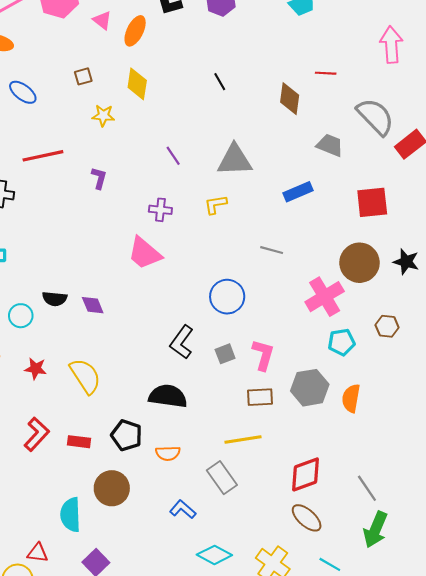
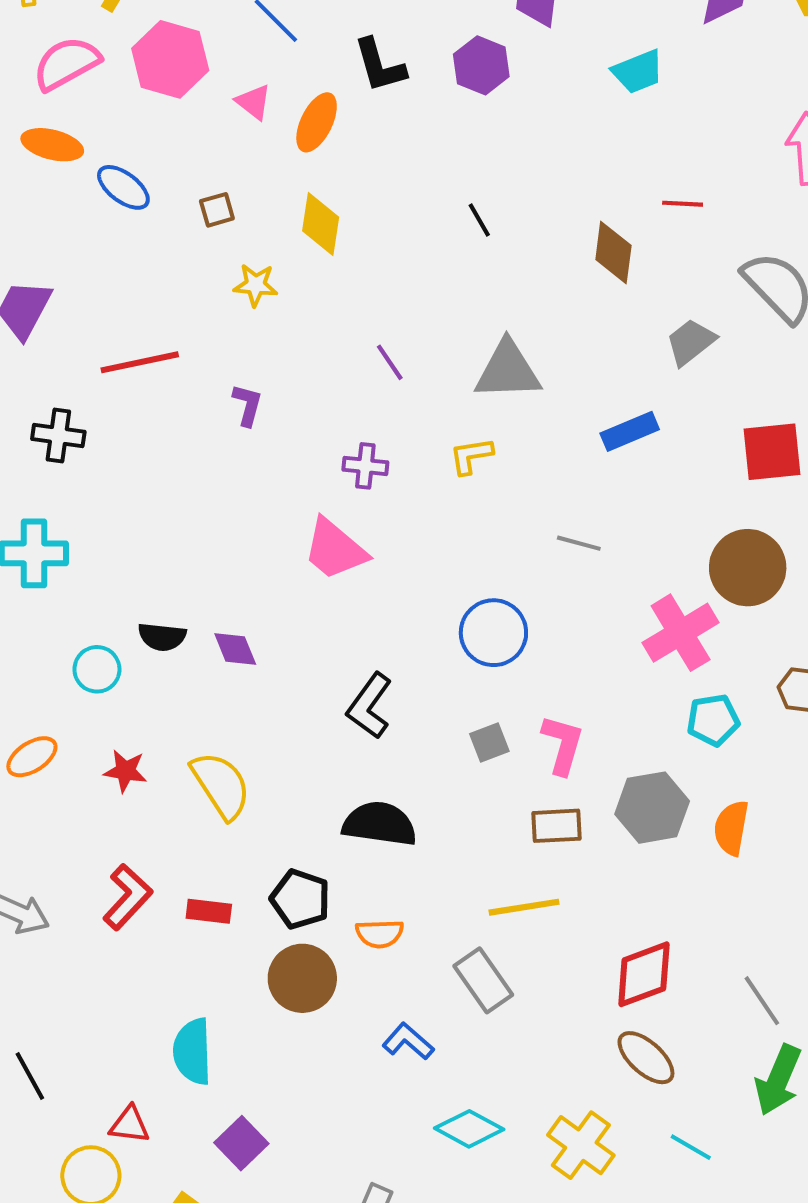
blue ellipse: (23, 92) -> (123, 187), moved
gray trapezoid: (330, 145) -> (691, 342), turned -60
black L-shape: (182, 342) -> (369, 706), moved
brown circle: (112, 488) -> (302, 978), moved

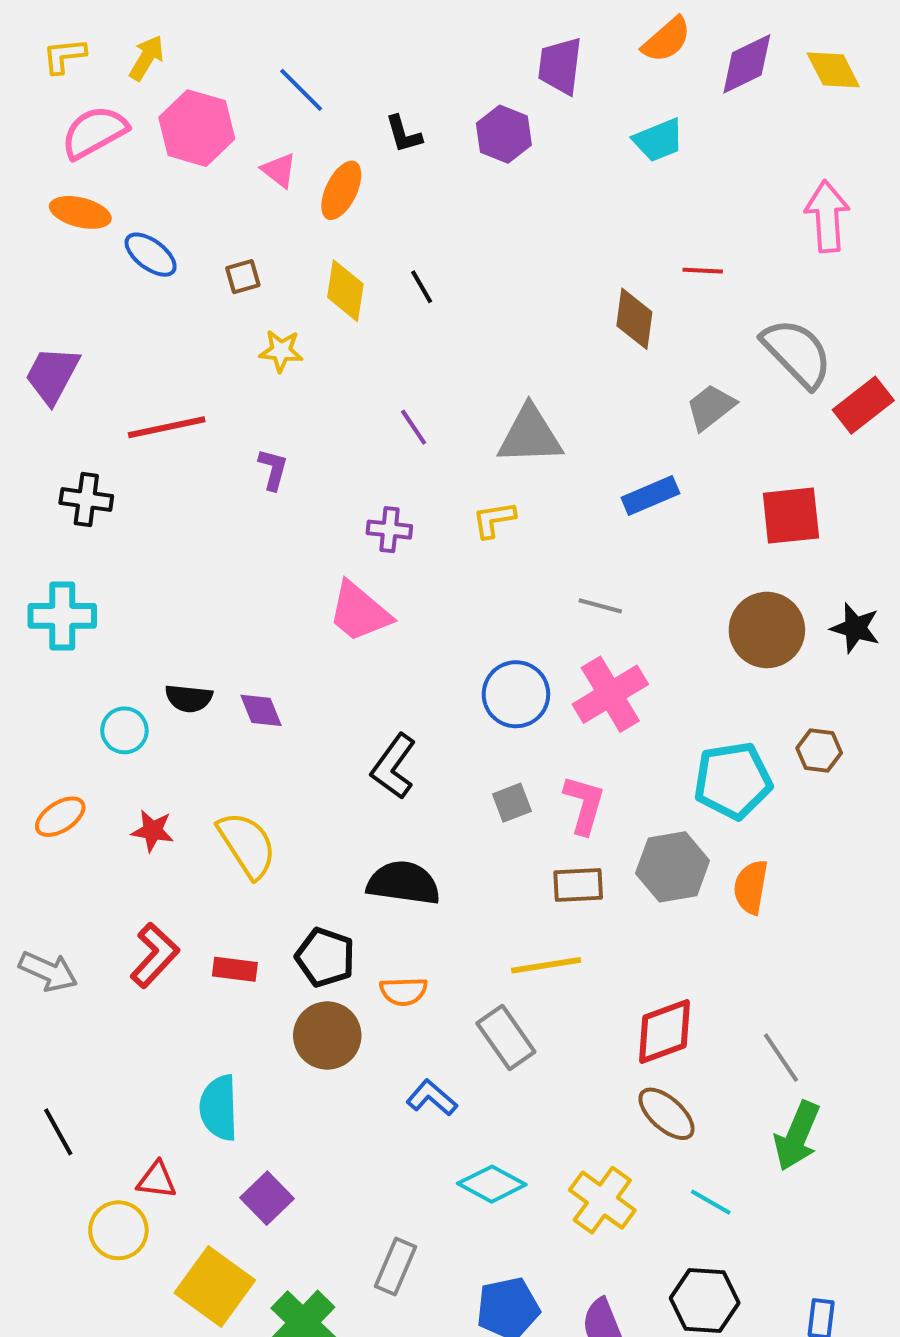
black L-shape: (380, 65) -> (404, 134), size x0.7
black line: (479, 220) -> (422, 287), moved
pink cross: (681, 633) -> (610, 694), moved
cyan pentagon: (713, 720) -> (733, 781), size x1.5

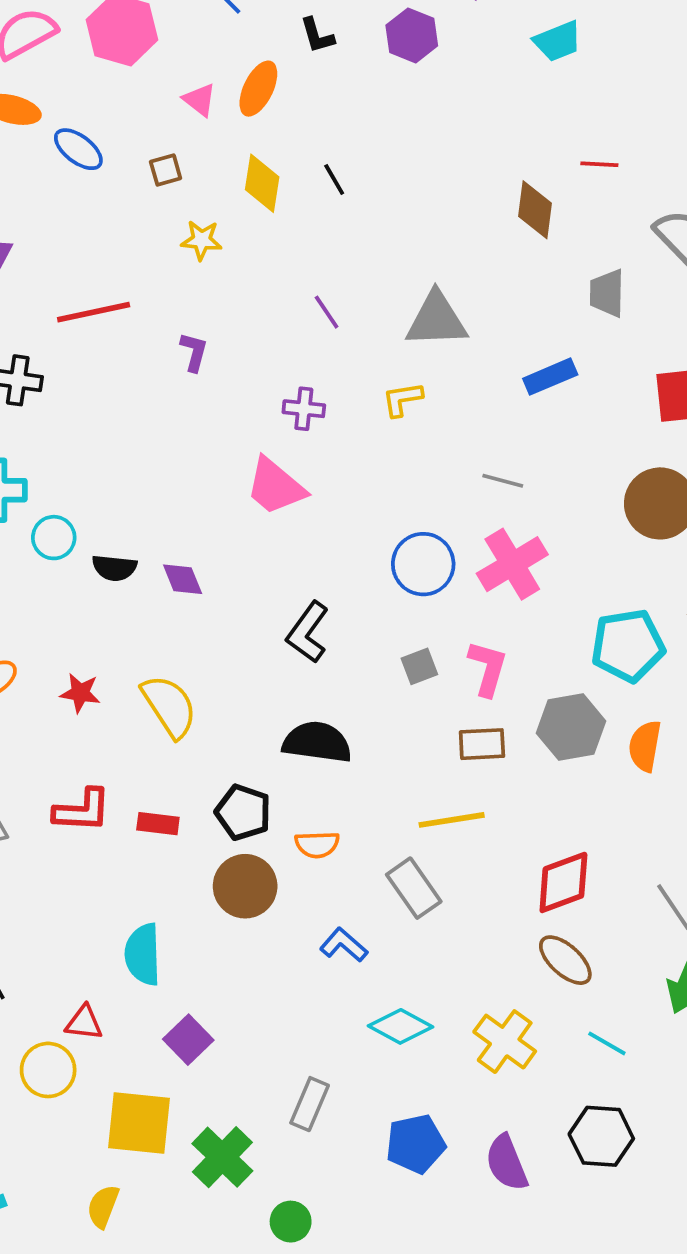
pink triangle: (279, 170) -> (200, 100), moved
gray trapezoid: (711, 407) -> (607, 293), turned -51
cyan circle: (124, 730) -> (54, 538), moved
red L-shape: (155, 955) -> (82, 810), turned 50
yellow square: (215, 1286) -> (139, 1123), turned -30

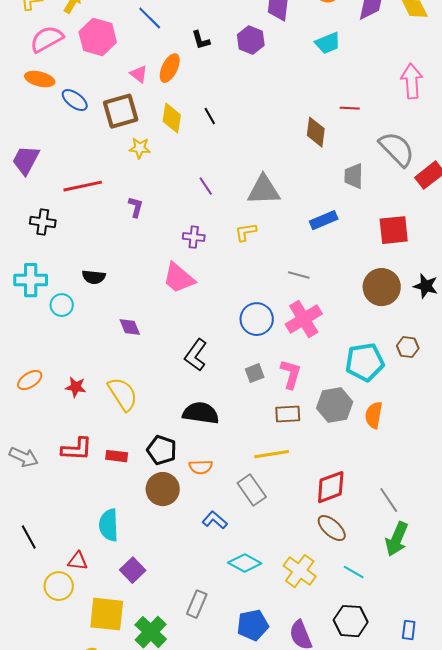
brown square: (166, 170) -> (121, 111), size x2.0
black semicircle: (114, 568) -> (94, 277), moved

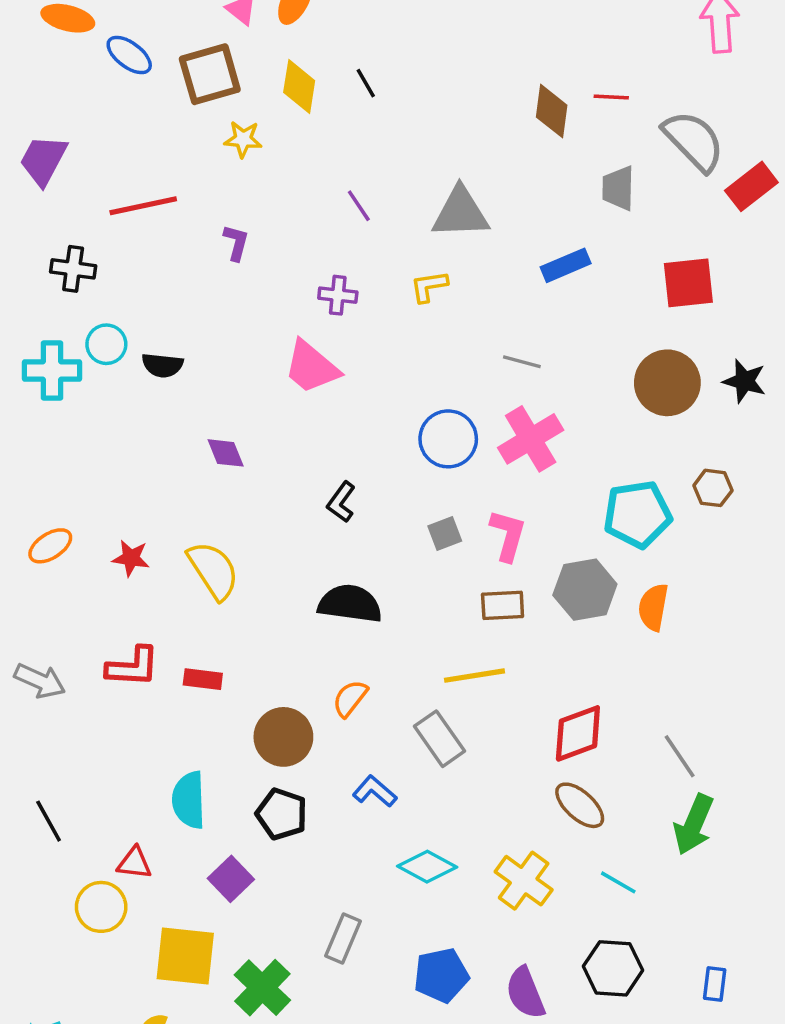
red line: (350, 108) -> (611, 97), moved
cyan circle: (62, 305) -> (106, 344), moved
black L-shape: (196, 355) -> (341, 502), size x0.7
black pentagon: (162, 450) -> (282, 814), moved
orange semicircle: (201, 467) -> (350, 698), turned 130

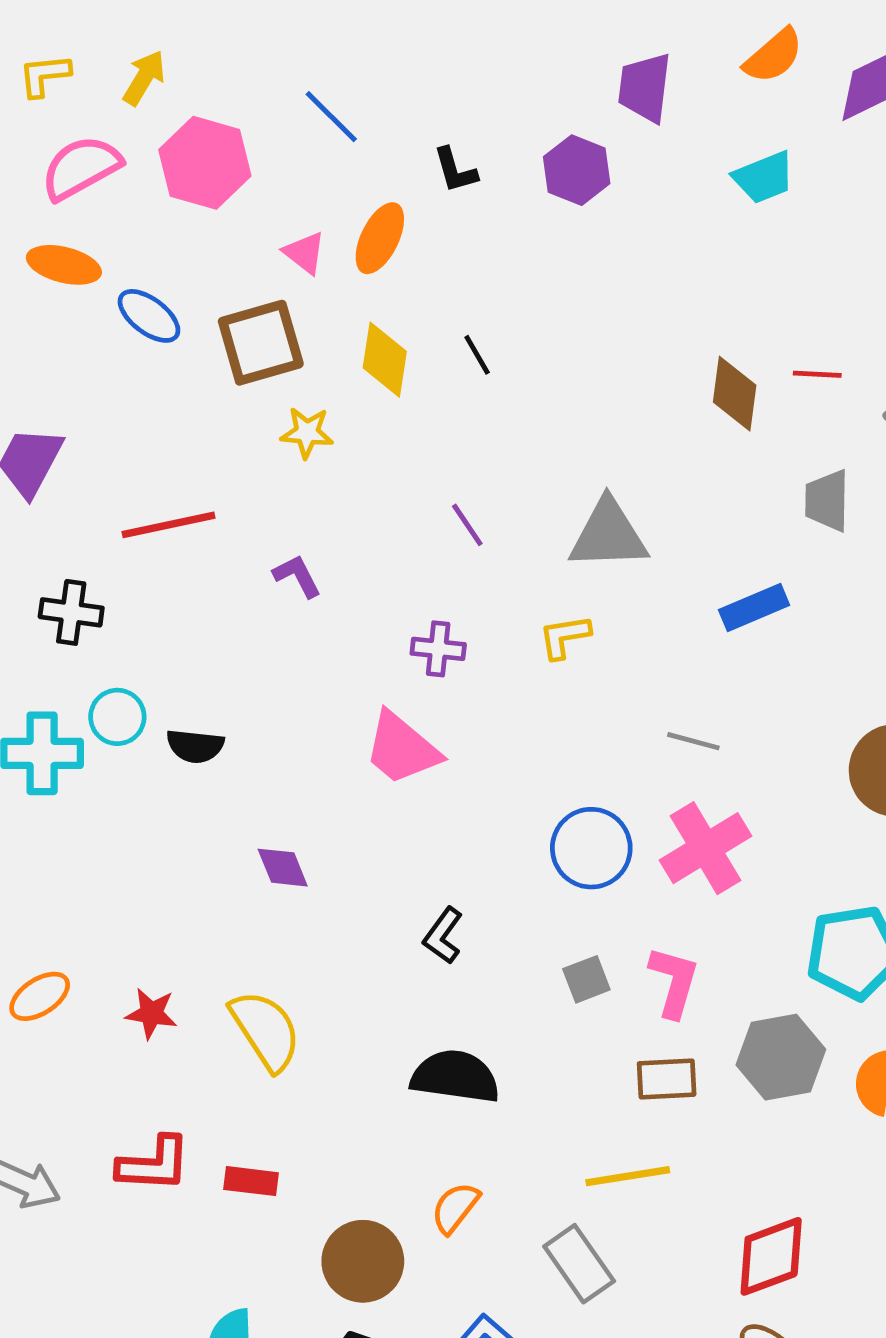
purple L-shape: (236, 243) -> (297, 576), turned -42

